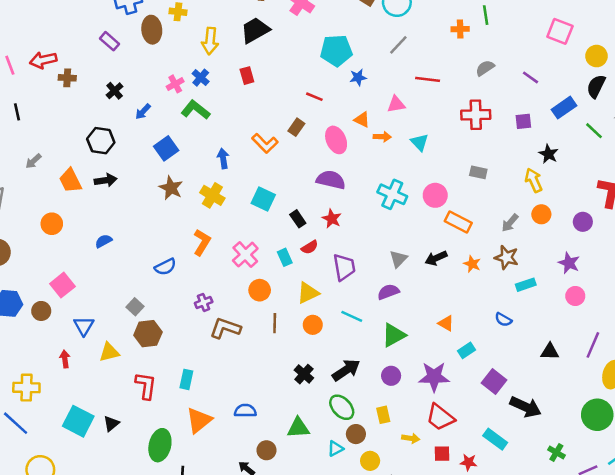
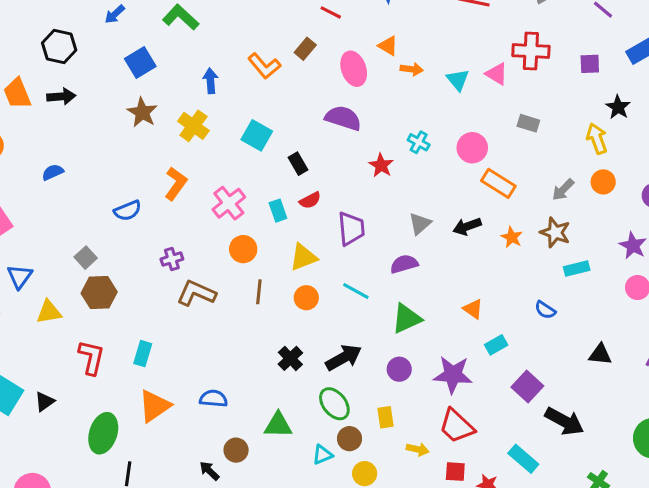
pink triangle: (396, 104) -> (497, 74), moved, turned 36
cyan cross: (392, 194) -> (419, 142), size x0.6
red star: (332, 219) -> (381, 165), moved

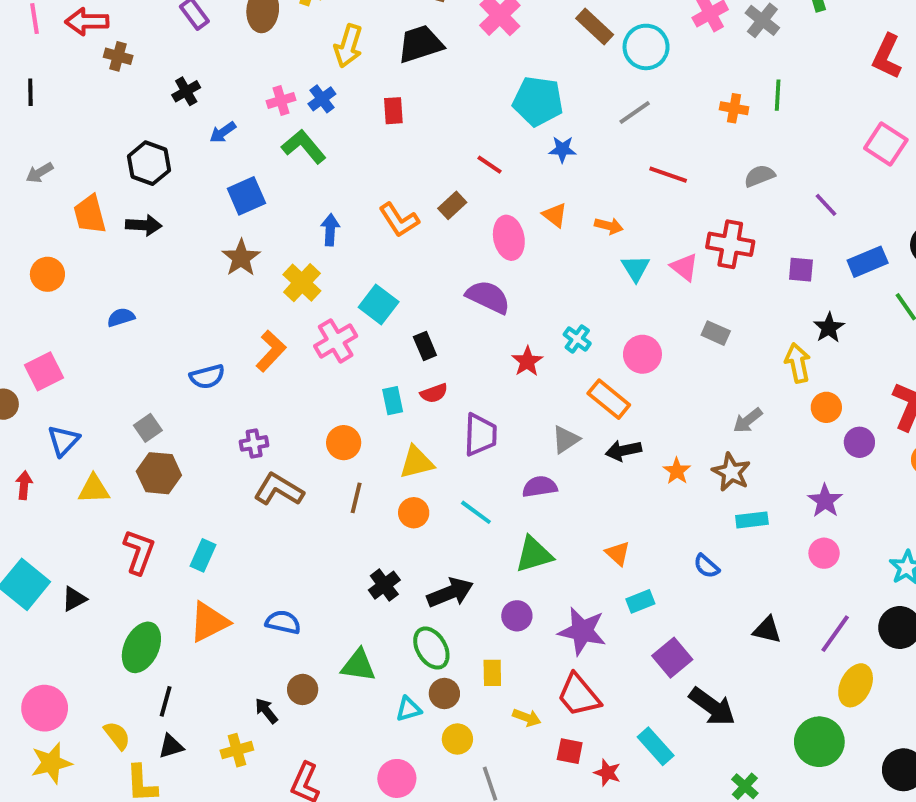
orange arrow: (412, 69) -> (609, 226), moved
orange circle: (603, 182) -> (826, 407), moved
orange rectangle: (498, 183) -> (609, 399), moved
pink cross: (229, 203) -> (336, 341), moved

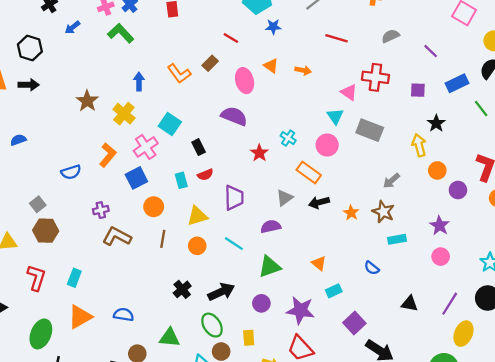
blue square: (246, 196) -> (136, 178), moved
cyan triangle: (636, 268) -> (335, 116), moved
gray rectangle: (716, 333) -> (370, 130), size x1.6

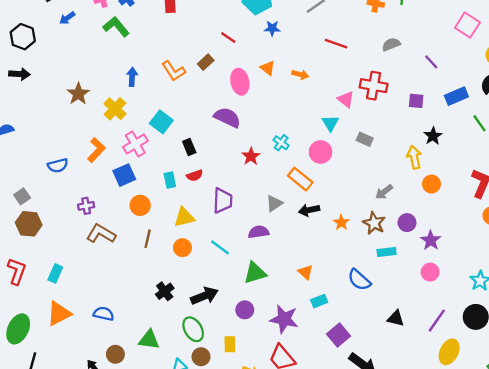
gray rectangle: (370, 130) -> (365, 139), size x0.6
purple circle: (458, 190) -> (407, 223), moved
blue semicircle: (372, 268) -> (359, 280), size x1.5

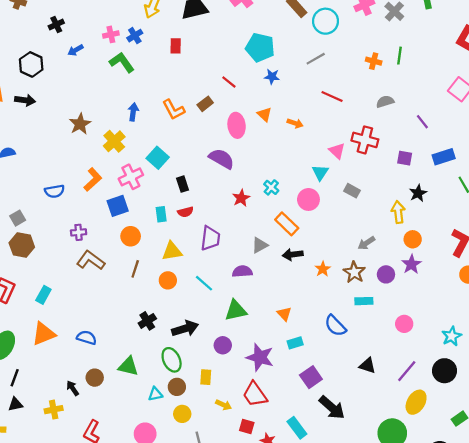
purple star: (431, 240) -> (411, 264), moved

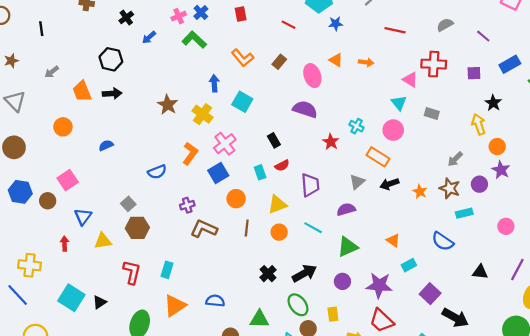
red line: (229, 82) -> (289, 25), moved
orange L-shape: (174, 110) -> (243, 58), moved
cyan square: (158, 158) -> (242, 102), moved

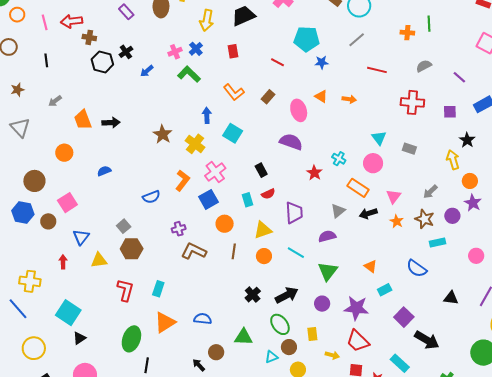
black hexagon: (111, 59) -> (102, 62), moved
pink triangle: (410, 80) -> (393, 196), moved, turned 35
brown circle: (14, 147) -> (34, 181), moved
green triangle: (348, 247) -> (328, 271), turned -30
black triangle: (100, 302) -> (79, 338), moved

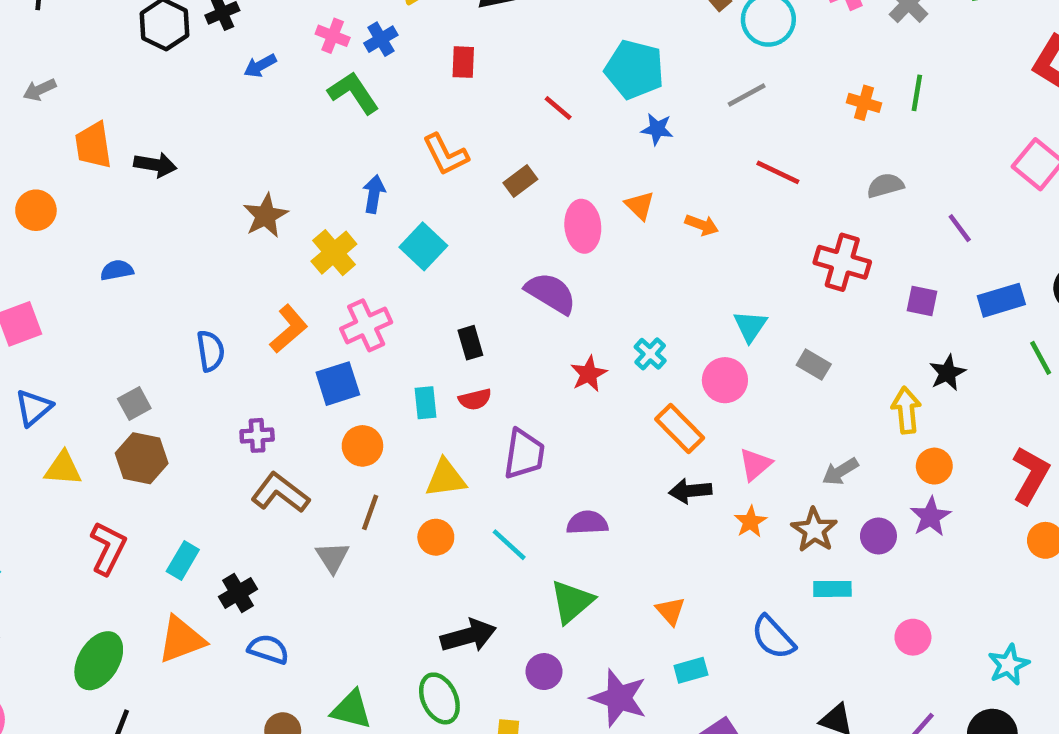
pink cross: (175, 52) -> (333, 36), turned 32
blue semicircle: (151, 197) -> (211, 351), turned -90
gray triangle: (338, 211) -> (332, 557), moved, turned -35
black cross: (253, 295) -> (238, 593), moved

